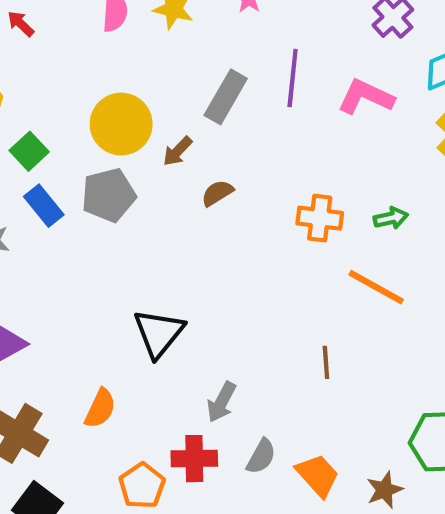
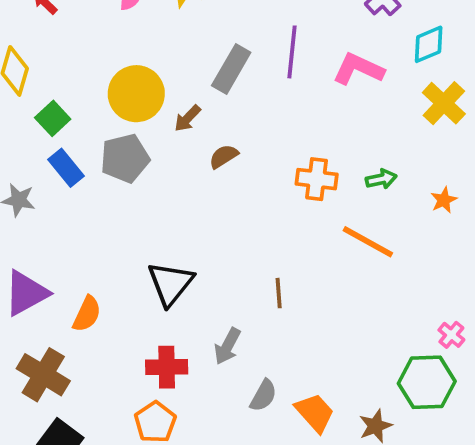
brown line: (326, 362) -> (279, 293), moved
orange semicircle: (100, 408) -> (87, 314), moved
red cross: (194, 459) -> (167, 367), moved

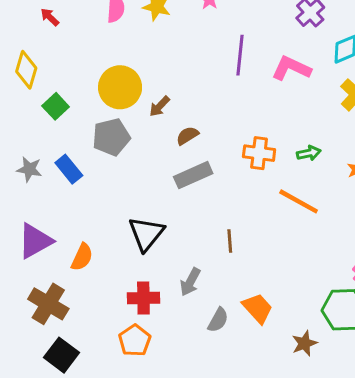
gray rectangle: (231, 69) -> (193, 175), moved, turned 36
blue rectangle: (66, 168) -> (69, 169), moved
orange trapezoid: (315, 413) -> (258, 308), moved

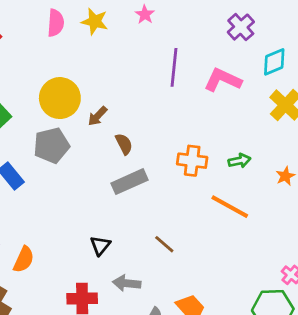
brown semicircle: (187, 136) -> (124, 144), turned 95
black triangle: (146, 234) -> (100, 246), moved, size x0.6
brown line: (230, 241) -> (164, 244), turned -45
gray arrow: (190, 282) -> (127, 283), turned 68

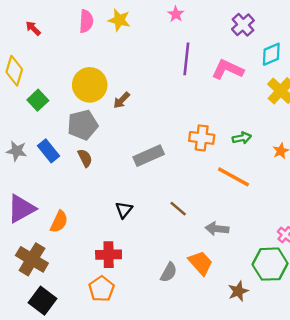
pink star: (145, 15) -> (176, 14), moved
brown semicircle: (124, 144) -> (85, 158), moved
gray arrow: (127, 283) -> (217, 229), moved

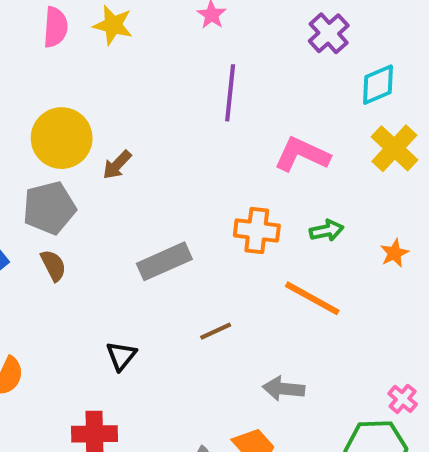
pink L-shape: (228, 70) -> (302, 154), moved
brown line: (178, 209) -> (216, 331), moved, turned -66

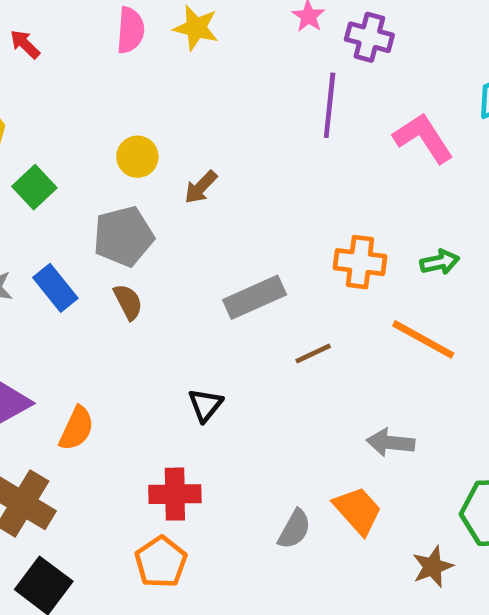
purple cross: (329, 33) -> (369, 37), moved, turned -33
yellow circle: (62, 138) -> (137, 157), size x0.6
pink L-shape: (302, 154) -> (423, 138), moved, turned 32
brown line: (216, 331) -> (313, 353), moved

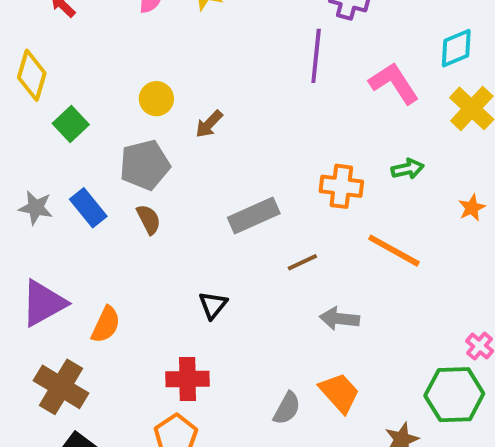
green arrow: (440, 262) -> (408, 169), moved
gray arrow: (390, 443) -> (339, 319), moved

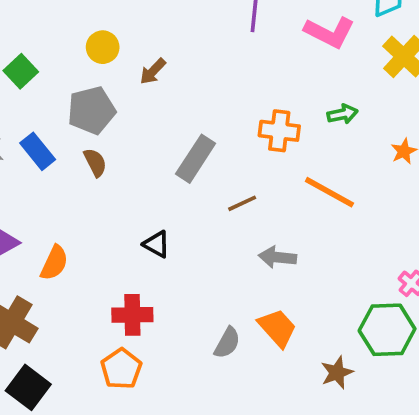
pink L-shape: (394, 83) -> (329, 32), turned 150
gray rectangle: (254, 216) -> (196, 159), turned -33
black triangle: (213, 305) -> (157, 244), turned -40

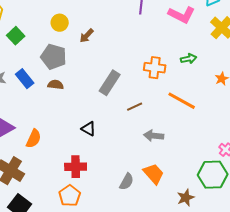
gray pentagon: (91, 110) -> (54, 57), turned 30
brown semicircle: (95, 162) -> (56, 85), turned -56

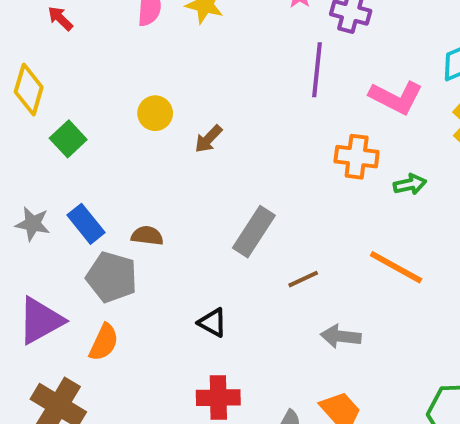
gray pentagon: (54, 57) -> (112, 277), moved
orange cross: (155, 68) -> (357, 157), moved
red cross: (76, 167) -> (218, 398), moved

